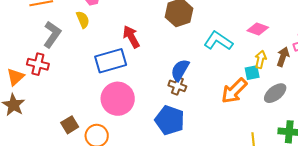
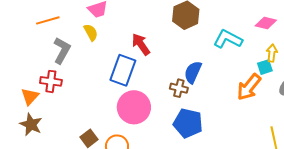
blue rectangle: (111, 61) -> (123, 70), turned -48
brown cross: (177, 86) -> (179, 88), moved

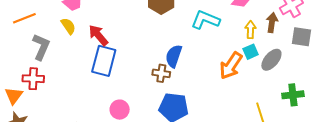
red arrow: (141, 44) -> (98, 35), moved
cyan square: (265, 67) -> (251, 52), moved
pink circle: (134, 107) -> (120, 110), moved, size x0.6

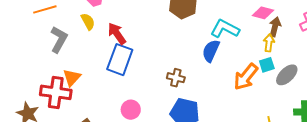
brown arrow: (272, 23) -> (275, 27), moved
blue semicircle: (174, 56) -> (211, 51), moved
red cross: (33, 79) -> (56, 92), moved, size x1.4
orange triangle: (14, 96) -> (72, 78), moved

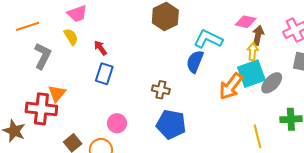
red arrow: (117, 34) -> (100, 48), size x0.7
blue rectangle: (120, 60) -> (104, 74), size x0.7
cyan square: (267, 65) -> (251, 74), size x1.8

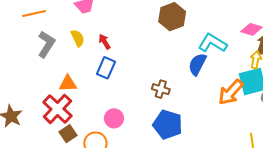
yellow semicircle: (71, 37) -> (78, 38), moved
orange triangle: (57, 93) -> (68, 84), moved, turned 42
red cross: (41, 109) -> (57, 109), moved, turned 32

